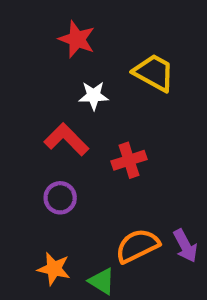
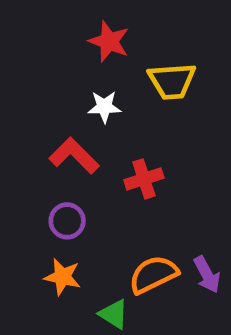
red star: (77, 39) -> (109, 41), moved
yellow trapezoid: (154, 73) -> (172, 81), turned 147
orange star: (54, 269) -> (62, 277), moved

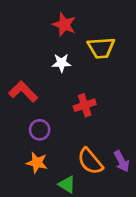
red L-shape: (74, 156) -> (23, 92), moved
orange semicircle: (153, 274) -> (90, 161), turned -104

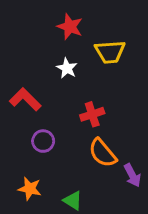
white star: (61, 63) -> (67, 68), turned 30
orange semicircle: (90, 161) -> (103, 153), moved
orange star: (37, 163) -> (30, 189), moved

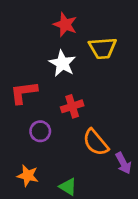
white star: (67, 68) -> (62, 63), size x1.4
red L-shape: (25, 99) -> (24, 92), turned -52
red cross: (92, 114) -> (72, 106), moved

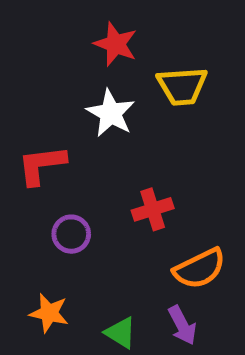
red cross: (72, 106) -> (153, 209), moved
orange semicircle: (96, 142) -> (200, 269), moved, turned -76
purple arrow: (123, 163) -> (182, 325), moved

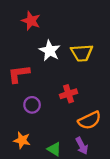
red star: (116, 44) -> (31, 21), moved
yellow trapezoid: (182, 86) -> (82, 53), moved

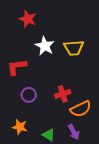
red cross: (69, 94) -> (63, 94), moved

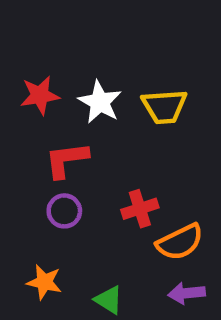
red star: (28, 19) -> (40, 95), moved, turned -30
red L-shape: (17, 67) -> (67, 160), moved
purple arrow: (74, 132) -> (187, 293), moved, turned 112

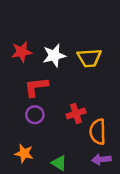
white star: (100, 102) -> (54, 55), turned 30
orange semicircle: (180, 242) -> (98, 132), turned 115

